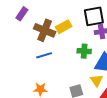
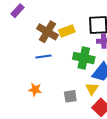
purple rectangle: (22, 14) -> (18, 11), moved
green cross: (84, 51) -> (84, 58), size x1.5

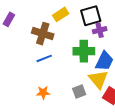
yellow rectangle: (67, 31) -> (61, 14), moved
yellow triangle: (92, 89) -> (98, 79), size x1.5

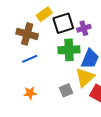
black square: (91, 16) -> (63, 23), moved
yellow triangle: (98, 79) -> (85, 77), turned 30

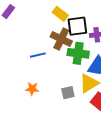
yellow rectangle: (44, 14) -> (60, 14), turned 63
brown cross: (27, 34) -> (61, 39), moved

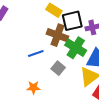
green cross: (78, 53) -> (76, 48), turned 30
gray square: (68, 93) -> (58, 68), moved, turned -32

